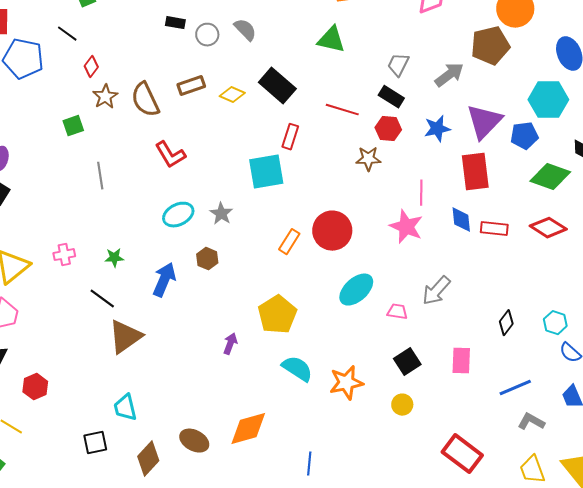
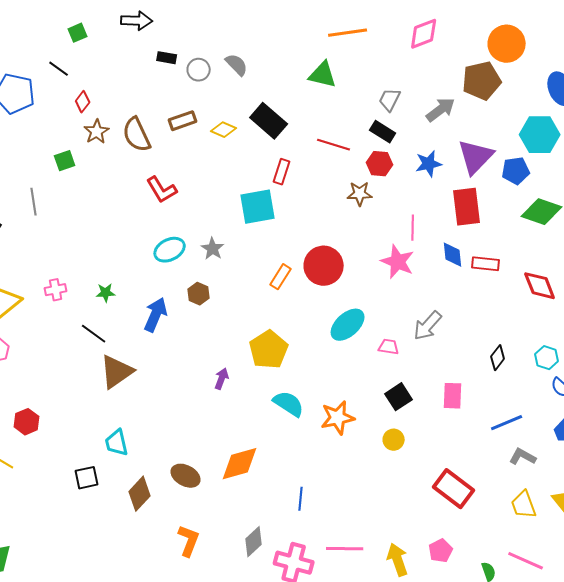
gray line: (100, 176) -> (34, 202), moved
red diamond: (548, 228) -> (540, 286), moved, turned 36

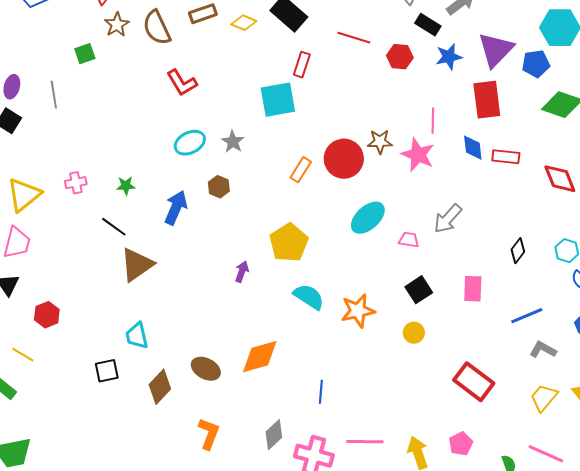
black rectangle: (383, 132) -> (428, 25), moved
brown star: (360, 194) -> (380, 142), moved
yellow trapezoid: (524, 505) -> (544, 398), turned 60

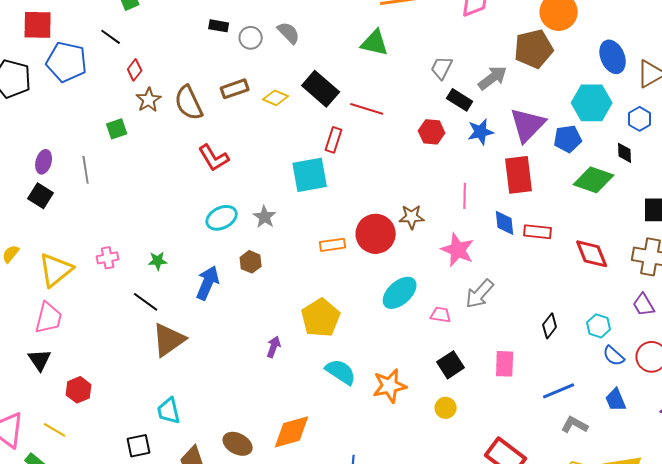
red line: (354, 38) -> (367, 109), moved
pink star: (418, 155) -> (458, 250), moved
orange rectangle: (301, 170) -> (333, 245), turned 50

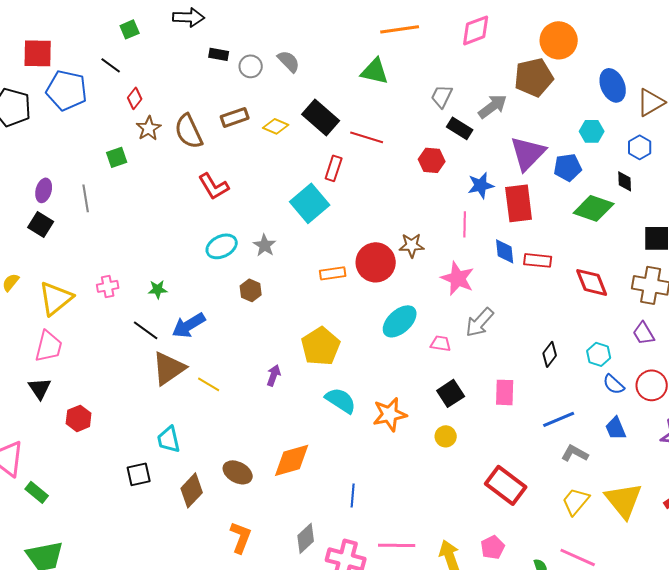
cyan hexagon: (592, 103) -> (592, 131), size x0.6
blue star: (481, 132) -> (481, 185), moved
cyan square: (310, 175) -> (310, 203), turned -30
blue arrow: (208, 283) -> (189, 325), moved, turned -144
yellow line: (55, 430) -> (209, 384), moved

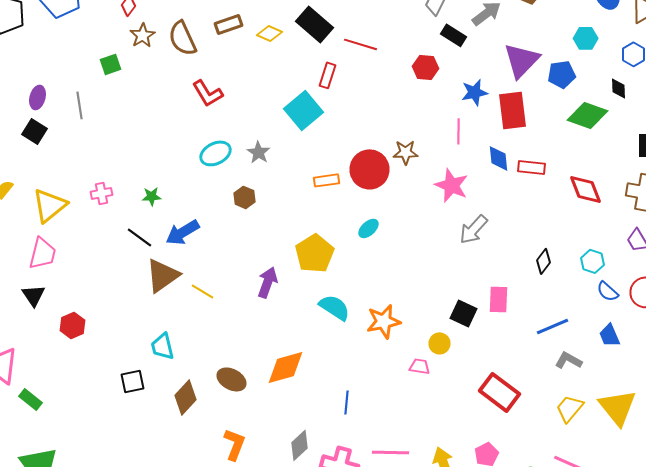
cyan ellipse: (400, 321) -> (368, 228), moved, size x0.6
pink trapezoid: (441, 343) -> (420, 366), moved
purple arrow: (274, 375) -> (268, 282), size x1.4
black square: (451, 393) -> (464, 313), moved, turned -32

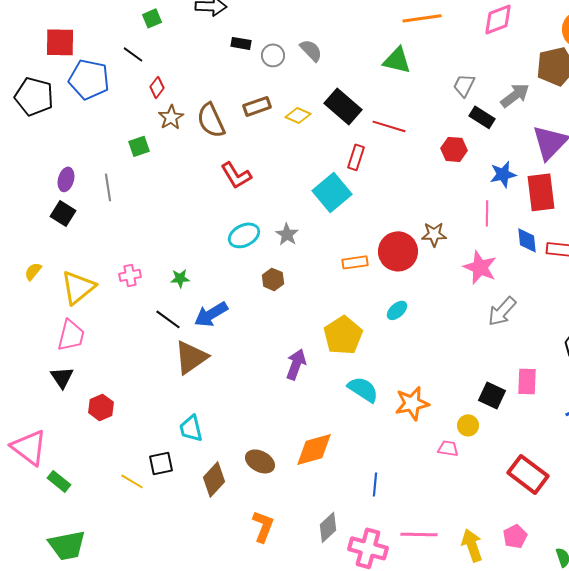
yellow line: (202, 291) -> (132, 481), moved

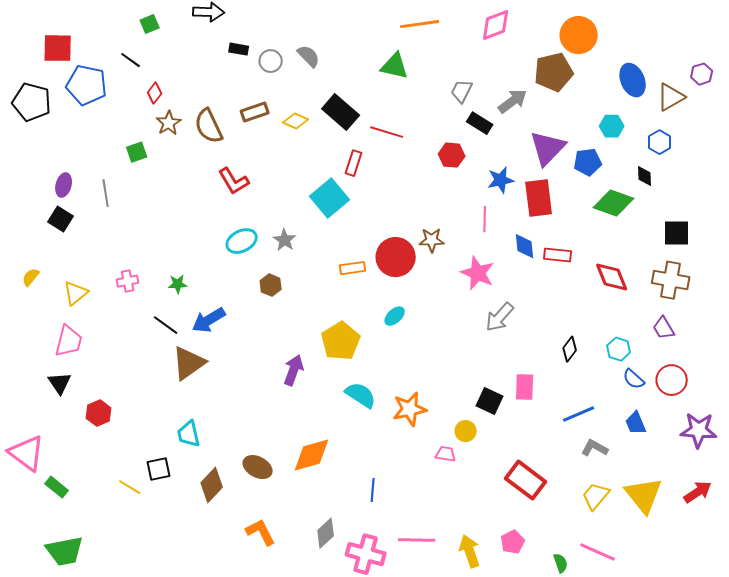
yellow triangle: (78, 287) -> (76, 293), size x0.7
orange L-shape: (263, 526) -> (261, 532), turned -48

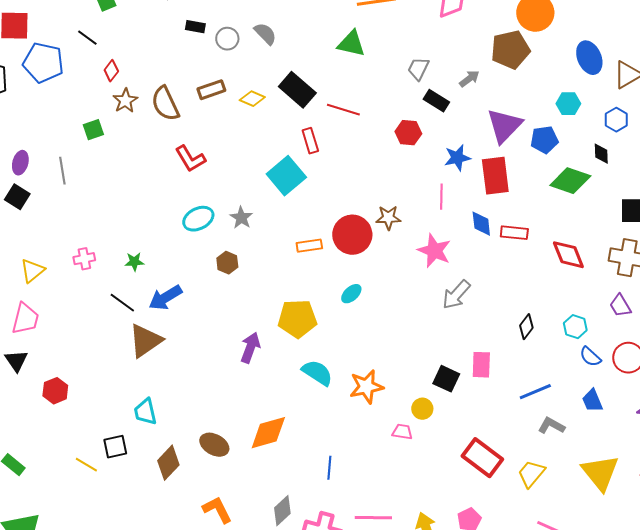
gray arrow: (513, 101) -> (469, 79), size x0.7
red rectangle: (354, 163) -> (310, 141), turned -35
yellow pentagon: (341, 341) -> (297, 319), turned 30
yellow trapezoid: (596, 496) -> (531, 474), moved

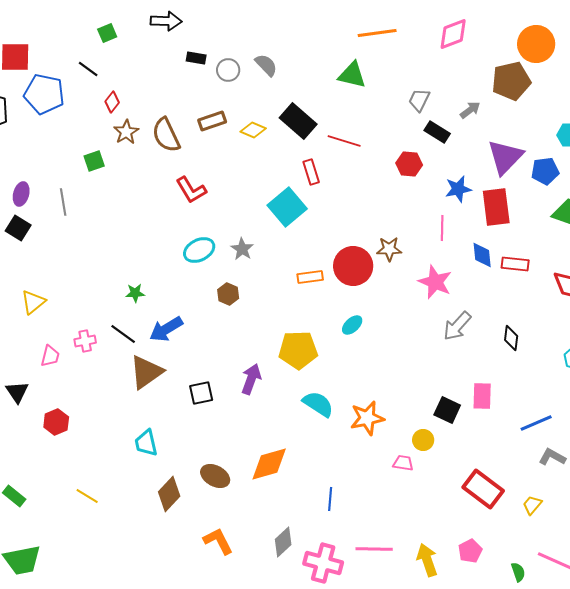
pink cross: (84, 259) -> (85, 341), moved
pink trapezoid: (25, 319) -> (50, 356), moved, size x0.7
black diamond: (526, 327) -> (511, 338), moved, turned -30
black square: (115, 447) -> (201, 393), moved
yellow trapezoid: (531, 474) -> (532, 505), size x0.7

